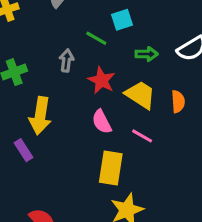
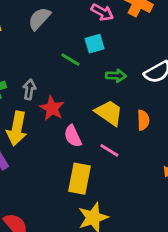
gray arrow: (66, 61) -> (29, 89), moved
red star: (101, 80) -> (52, 108), moved

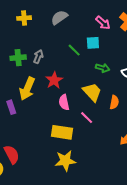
gray arrow: (29, 89) -> (38, 57), moved
yellow rectangle: (80, 179) -> (62, 132), turned 75

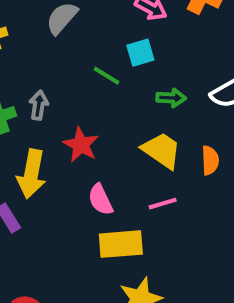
pink semicircle: (64, 102) -> (100, 200), moved
pink line: (87, 118) -> (163, 204), turned -48

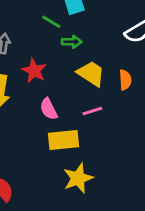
green arrow: (171, 98) -> (72, 42), moved

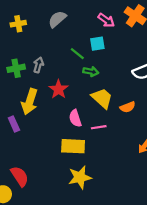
orange semicircle: (125, 80) -> (128, 107), turned 64
pink semicircle: (49, 109) -> (75, 118), moved

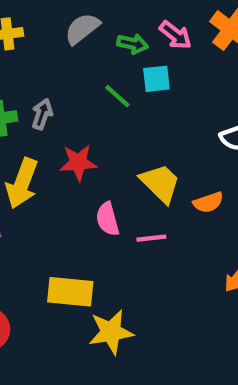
green arrow: (91, 71) -> (133, 44), moved
red star: (58, 89) -> (78, 162), turned 30
yellow rectangle: (73, 146) -> (70, 292), moved

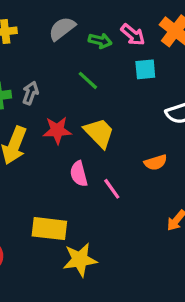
cyan square: (156, 79) -> (145, 69), moved
yellow trapezoid: (160, 183) -> (99, 133), moved
pink line: (151, 238) -> (112, 189), turned 60

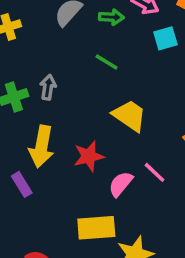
red star: (57, 130) -> (89, 156), moved
pink semicircle: (79, 174) -> (121, 184), moved, turned 65

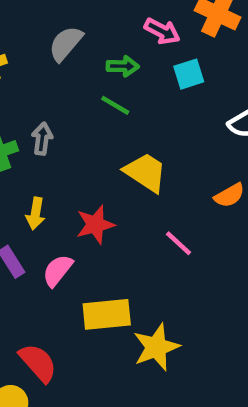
green arrow: (111, 17) -> (123, 66), moved
yellow arrow: (42, 146) -> (36, 213), size x0.6
pink semicircle: (121, 184) -> (58, 270), moved

